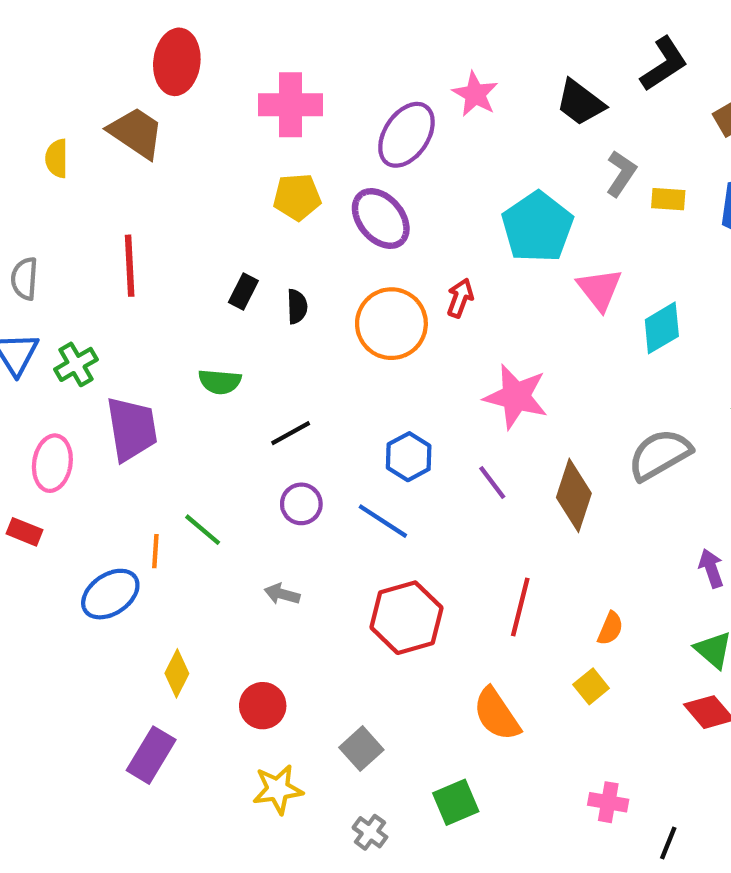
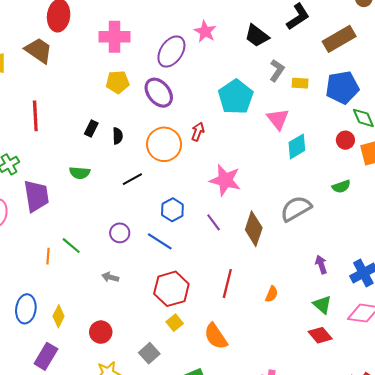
pink triangle: (600, 289) -> (278, 119), moved
black line: (291, 433) -> (132, 179), moved
blue ellipse: (110, 594) -> (26, 309), moved, turned -48
yellow square: (591, 686) -> (175, 323), moved

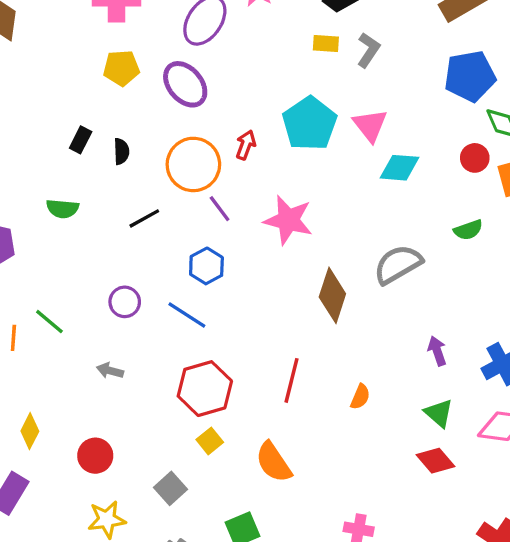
yellow rectangle: (300, 83) -> (326, 43), moved
cyan pentagon: (236, 97) -> (310, 124), moved
cyan diamond: (297, 146) -> (400, 168), turned 35
purple line: (214, 222) -> (220, 209), moved

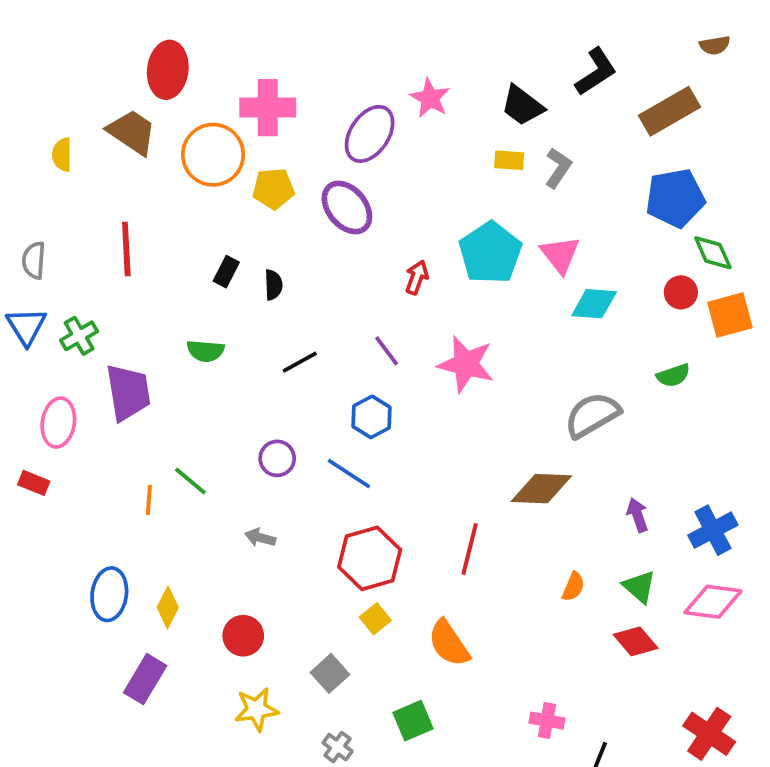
orange circle: (193, 164) -> (213, 155), moved
brown diamond: (332, 295) -> (541, 489), moved, turned 74
orange semicircle: (360, 397) -> (573, 587), moved

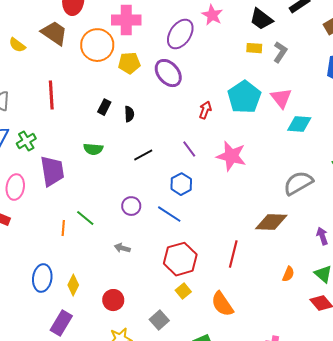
yellow semicircle: (62, 155) -> (17, 45), turned -54

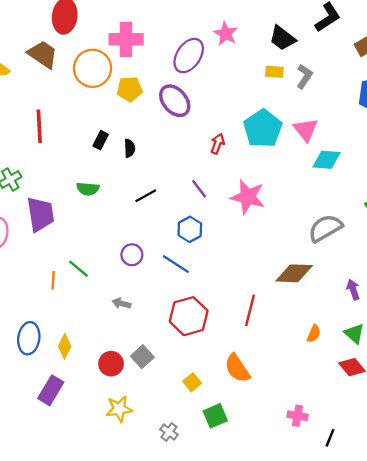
yellow square: (183, 291) -> (192, 382), moved
gray square: (159, 320) -> (142, 357), moved

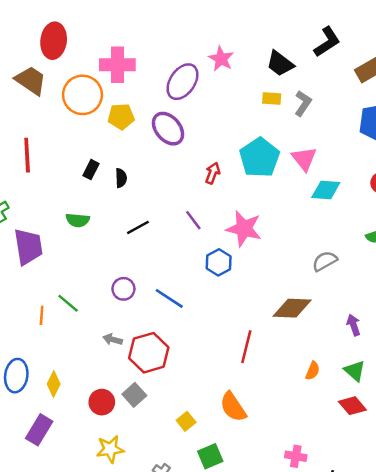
gray semicircle: (325, 228) -> (325, 261), size x0.7
blue hexagon: (190, 229) -> (219, 262), moved
red hexagon: (189, 316) -> (149, 353), moved

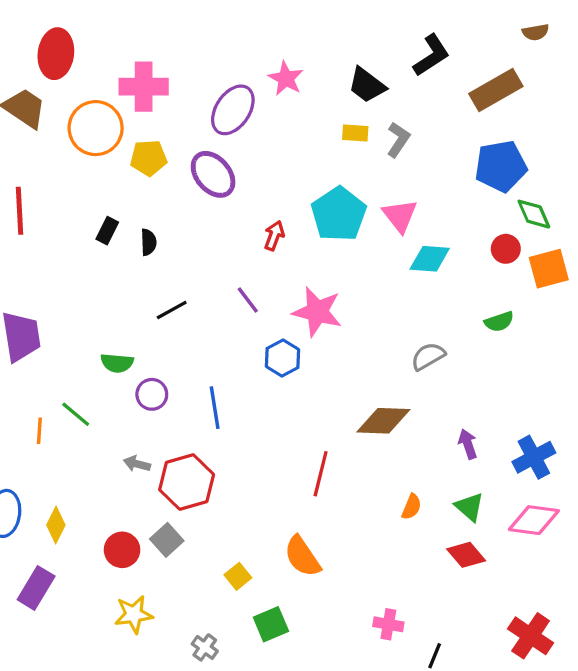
green semicircle: (78, 220) -> (117, 363), moved
blue line: (169, 298) -> (215, 408), turned 48

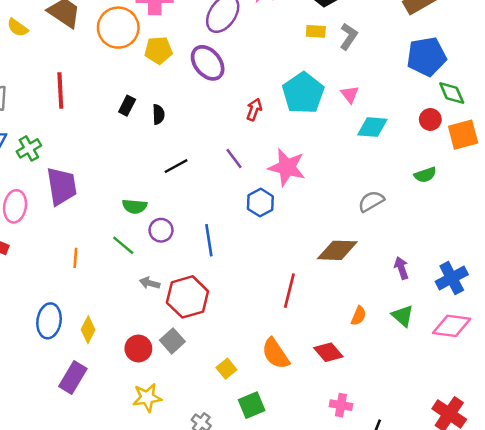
pink triangle: (400, 216) -> (350, 94), size x0.7
green line: (76, 414) -> (123, 245), moved
red diamond: (466, 555) -> (328, 352), moved

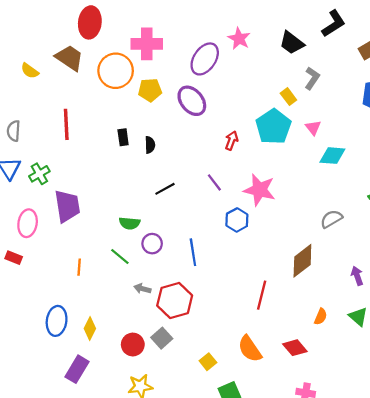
yellow rectangle: (316, 31) -> (288, 97), moved, turned 49
black rectangle: (127, 106) -> (123, 137), turned -35
brown diamond: (337, 250) -> (302, 261), turned -40

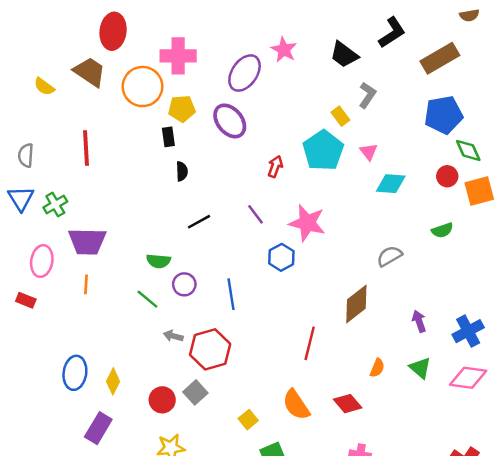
black rectangle: (123, 137) -> (168, 137), moved
purple trapezoid: (67, 206) -> (87, 241), turned 100
orange line: (79, 267) -> (86, 284), moved

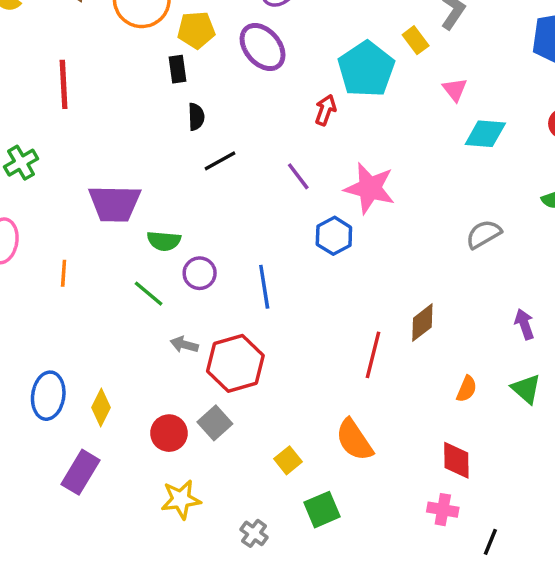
cyan pentagon: (323, 150) -> (366, 69), moved
black line: (199, 222) -> (220, 161), moved
purple trapezoid: (87, 241) -> (115, 203), moved
brown diamond: (356, 304) -> (422, 323), moved, size x0.7
red diamond: (348, 404) -> (456, 460), moved, turned 40

